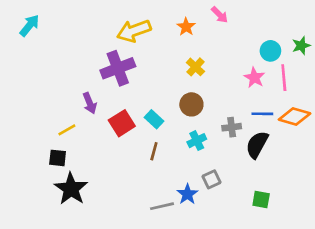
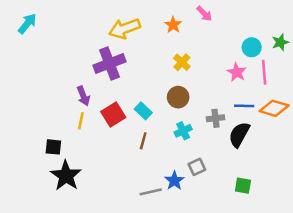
yellow line: (67, 130) -> (81, 121), moved, turned -49

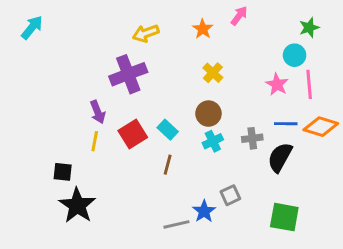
pink arrow: (204, 14) -> (239, 16), turned -98
yellow arrow: (125, 29) -> (146, 33), size x0.7
green star: (280, 42) -> (309, 27), moved
cyan cross: (183, 131) -> (213, 141), moved
green square: (243, 186) -> (284, 217), size x1.5

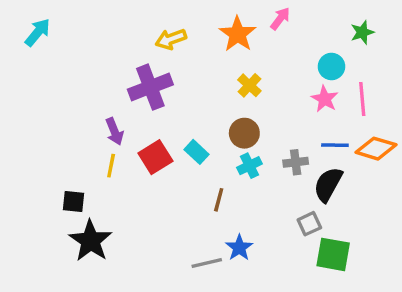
orange star: (203, 29) -> (237, 34), size x1.5
cyan circle: (295, 55) -> (331, 67), moved
brown line: (168, 165) -> (219, 200), moved
gray square: (230, 195) -> (309, 224), moved

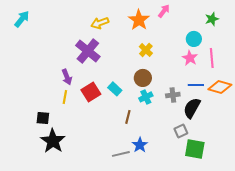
purple cross: (150, 87) -> (88, 51), turned -30

